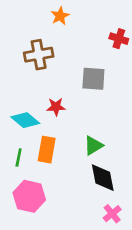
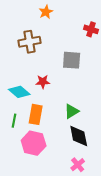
pink hexagon: (29, 196) -> (34, 143), moved
pink cross: (112, 214) -> (78, 165), moved

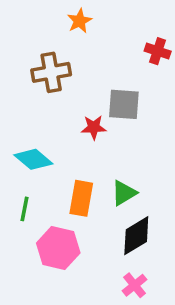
red star: (43, 82) -> (94, 127), moved
orange rectangle: (36, 114) -> (81, 198), moved
black diamond: (79, 136) -> (136, 236), turned 70

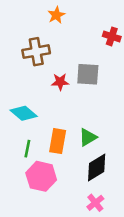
red star: (94, 127) -> (60, 82), moved
green line: (25, 209) -> (27, 149), moved

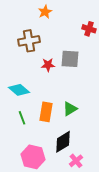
green line: (27, 149) -> (22, 118), turned -32
black diamond: (97, 168) -> (63, 142), moved
pink hexagon: (41, 176) -> (33, 157), moved

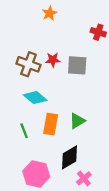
brown cross: (29, 41) -> (28, 64), moved, turned 30
red star: (48, 65) -> (53, 60), moved
cyan diamond: (19, 90) -> (35, 98), moved

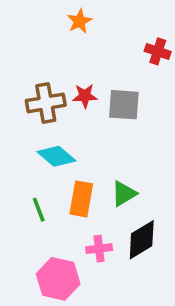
brown cross: (28, 64) -> (46, 103), turned -30
black diamond: (69, 157) -> (142, 240), moved
pink cross: (84, 178) -> (99, 249), moved, turned 32

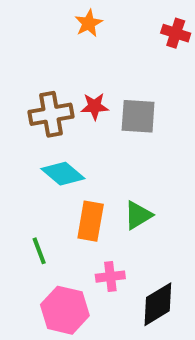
red cross: (158, 51) -> (176, 33), moved
green line: (39, 210) -> (39, 251), moved
black diamond: (142, 240) -> (158, 304), moved

